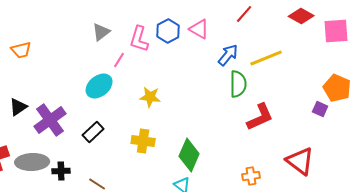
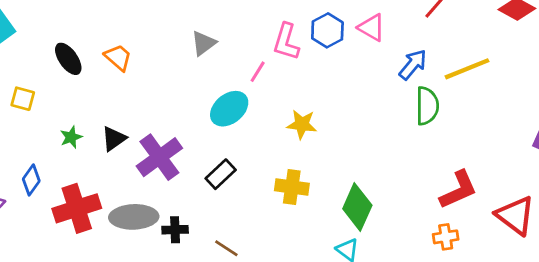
gray triangle: (101, 32) -> (204, 43), moved
orange trapezoid: (21, 50) -> (118, 57), turned -125
red L-shape: (260, 117) -> (458, 190), moved

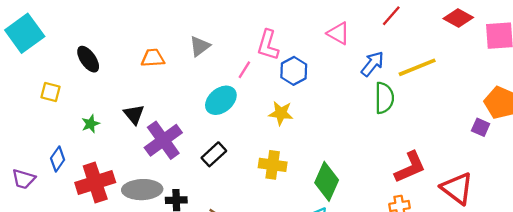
blue hexagon: (327, 30) -> (294, 71), moved
orange trapezoid: (118, 57) -> (153, 58), moved, turned -45
black triangle: (114, 139) -> (134, 114), moved, turned -35

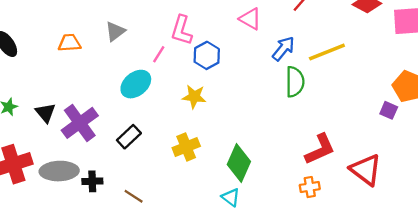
black triangle: (134, 114) -> (45, 113), moved
yellow cross: (273, 165) -> (186, 147), turned -30

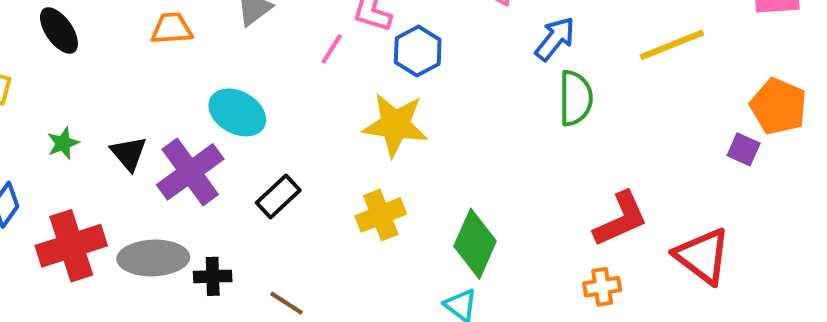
yellow line: (327, 52) -> (672, 45), moved
cyan ellipse: (136, 84) -> (237, 112), moved, turned 68
yellow star: (194, 97) -> (395, 125), size x1.5

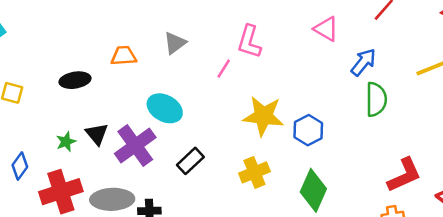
black ellipse: (59, 31) -> (75, 80), moved, turned -64
blue hexagon: (418, 51) -> (308, 130), moved
green star: (63, 143) -> (66, 142), moved

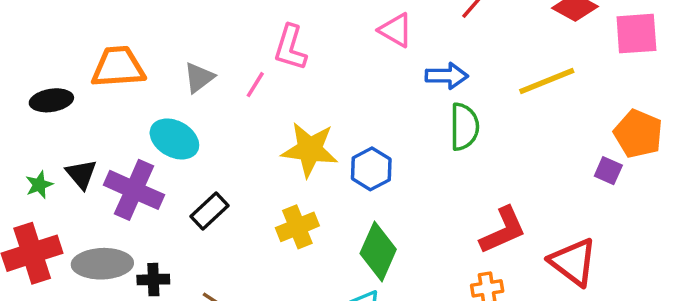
gray triangle: (175, 43) -> (199, 78), moved
orange trapezoid: (124, 56) -> (118, 67), size x1.5
blue arrow: (363, 62) -> (447, 76), turned 52
purple cross: (135, 145) -> (134, 190), turned -30

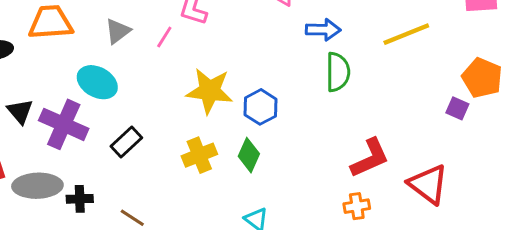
green diamond: (378, 251) -> (249, 155), moved, size x0.7

